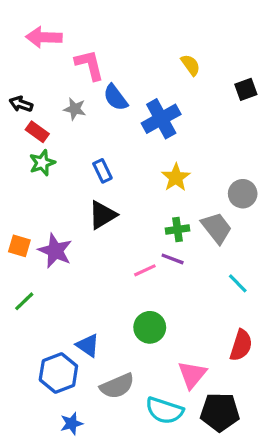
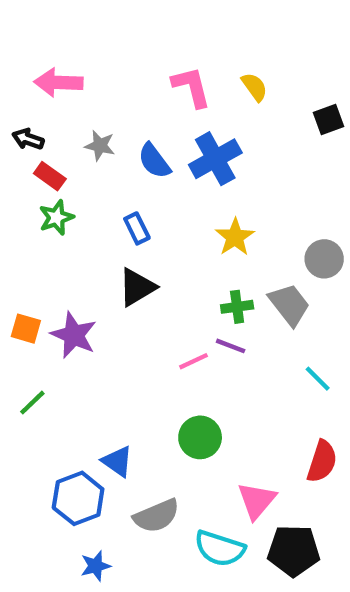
pink arrow: (44, 37) -> (59, 83), moved
pink L-shape: (89, 65) -> (191, 87), moved
blue semicircle: (116, 98) -> (154, 161), moved

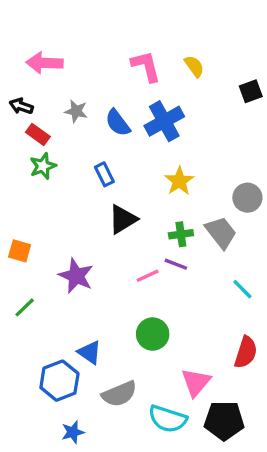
black triangle: (137, 287) -> (123, 219), moved
purple star: (74, 335) -> (76, 276), moved

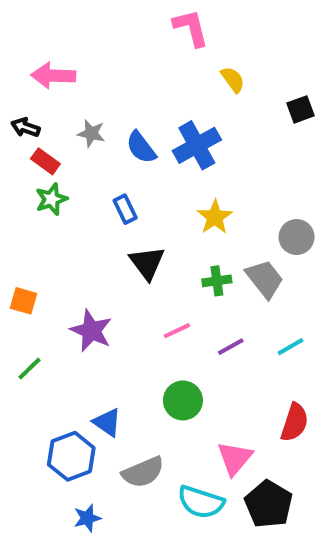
pink L-shape: (146, 66) -> (191, 28), moved
black triangle: (123, 219) -> (147, 263), turned -36
purple line: (176, 264) -> (231, 347), moved, turned -50
cyan line: (242, 289) -> (291, 347), turned -75
black pentagon: (224, 421) -> (269, 504), turned 30

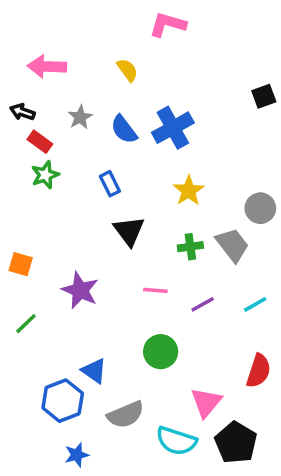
pink L-shape: (191, 28) -> (168, 24), turned -60
yellow semicircle: (233, 80) -> (127, 70), moved
gray star: (91, 133) -> (80, 117), turned 30
pink line: (177, 331) -> (155, 290), turned 30

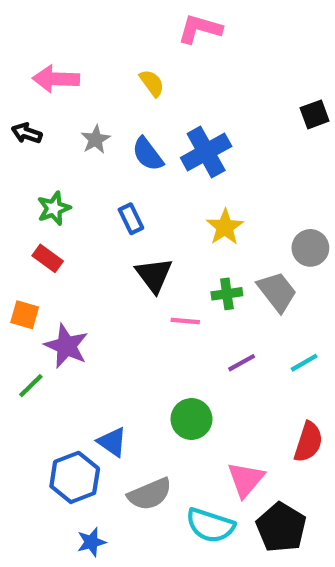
red rectangle: (40, 142) -> (48, 258), moved
purple star: (80, 290) -> (66, 346), moved
pink line: (155, 290) -> (185, 321), moved

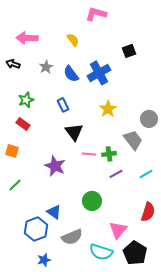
black square: (315, 114) -> (129, 51), moved
green cross: (227, 294) -> (109, 154), moved
purple star: (66, 346) -> (55, 166), moved

